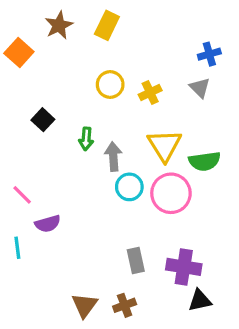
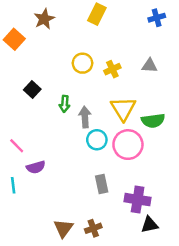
yellow rectangle: (107, 25) -> (97, 14), moved
blue cross: (209, 54) -> (157, 18), moved
gray triangle: (200, 88) -> (150, 66), turned -42
gray rectangle: (136, 261) -> (102, 184), moved

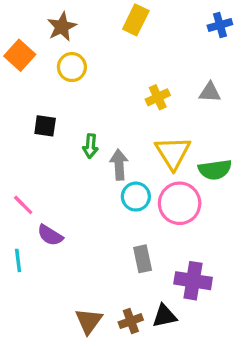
yellow circle: (83, 63) -> (72, 67), moved
black square: (32, 89) -> (45, 126), turned -35
purple semicircle: (36, 167) -> (50, 235), turned 48
black triangle: (150, 225) -> (164, 316), moved

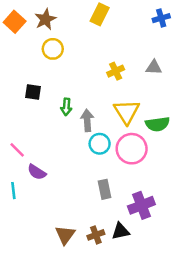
orange square: (20, 55) -> (15, 22), moved
purple cross: (193, 281) -> (141, 205), turned -30

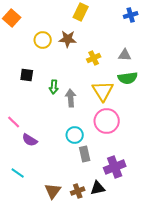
brown star: (45, 19) -> (68, 39), moved, turned 30
green semicircle: (157, 124) -> (128, 78), moved
cyan circle: (100, 144) -> (75, 135), moved
cyan line: (13, 191) -> (18, 173), moved, turned -48

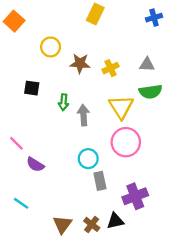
brown star: (68, 39) -> (80, 63), moved
brown cross: (78, 191) -> (92, 224), turned -32

